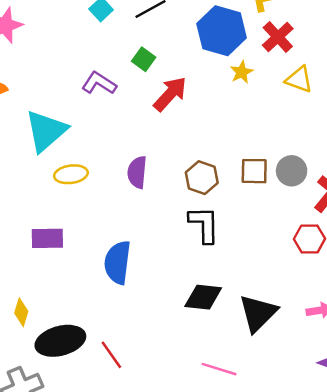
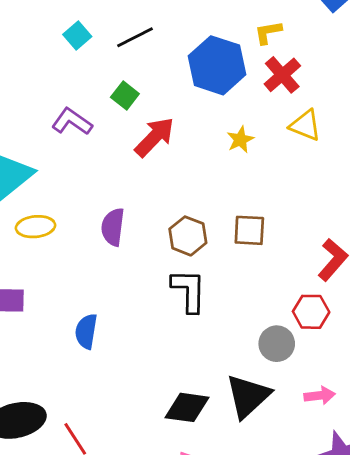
yellow star: (242, 72) -> (240, 140), moved
gray circle: (292, 171) -> (277, 344), moved
blue semicircle: (118, 262) -> (86, 331), size x0.7
black diamond: (203, 297) -> (187, 407), moved

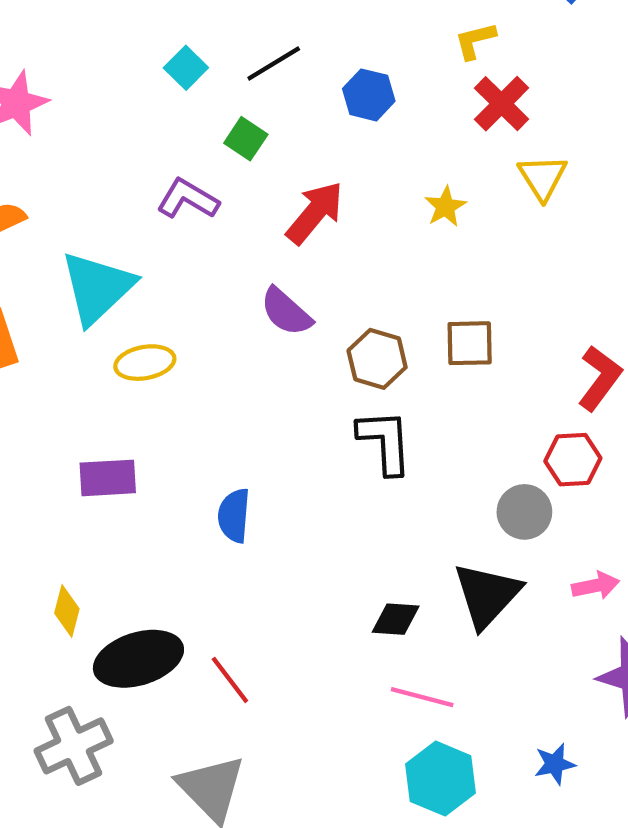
blue hexagon: (217, 65) -> (369, 95), moved, size x0.6
green square: (125, 95) -> (246, 139), moved
yellow triangle: (305, 125) -> (542, 177), turned 40
purple semicircle: (113, 227) -> (286, 312), moved, turned -51
black diamond: (187, 407) -> (396, 619), size x0.7

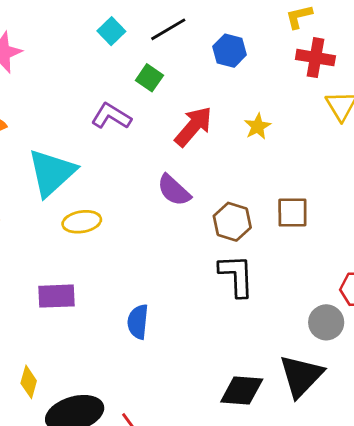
red cross: (502, 104) -> (315, 58), turned -36
yellow star: (445, 207) -> (258, 126), moved
black diamond: (396, 619) -> (242, 391), size x1.4

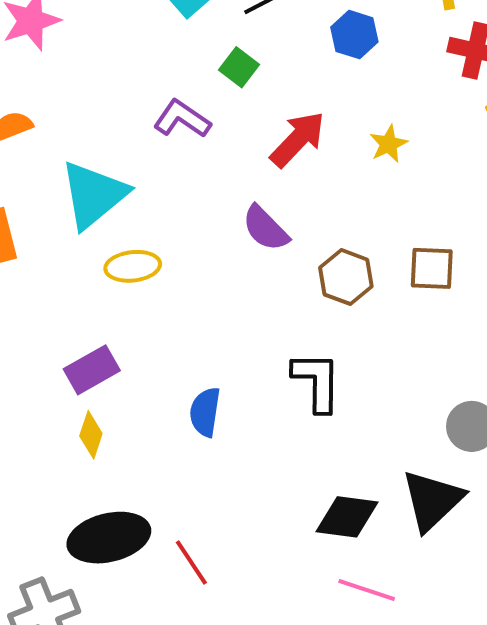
black L-shape: (236, 276) -> (317, 382), moved
purple rectangle: (57, 296) -> (92, 370), turned -30
yellow diamond: (29, 382) -> (91, 435), moved

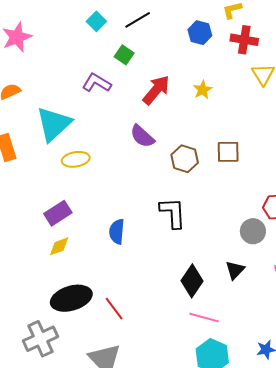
blue hexagon: (354, 35) -> (200, 33), moved
yellow diamond: (91, 435) -> (59, 246), turned 55
black triangle: (432, 500) -> (235, 270), size x0.6
black diamond: (347, 517) -> (192, 281), turned -60

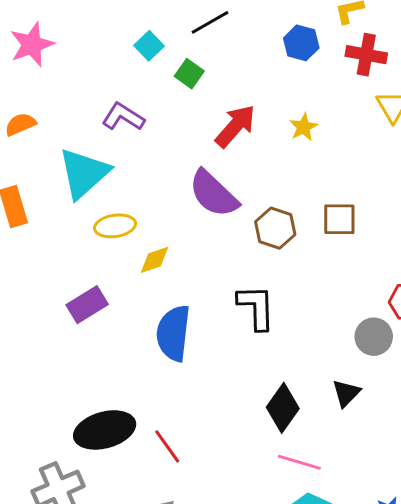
cyan square: (96, 21) -> (149, 46), moved
purple L-shape: (97, 83) -> (123, 117), moved
purple semicircle: (142, 136) -> (214, 194), size x1.4
blue semicircle: (117, 231) -> (173, 333), size x1.5
yellow diamond: (59, 246) -> (155, 260), moved

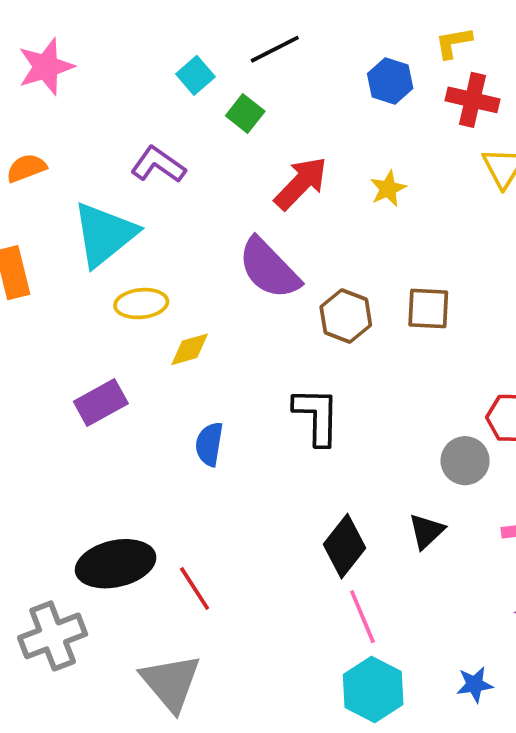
blue semicircle: (173, 333) -> (209, 444), size x0.6
pink line: (299, 462) -> (362, 617), turned 48

